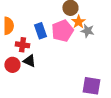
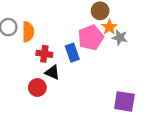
blue rectangle: (40, 31) -> (72, 53), moved
red circle: (12, 65) -> (37, 87), moved

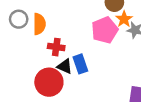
blue rectangle: (72, 53) -> (80, 64), moved
red circle: (37, 87) -> (49, 82), size x1.5

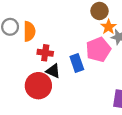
pink pentagon: (105, 30) -> (98, 49), moved
blue rectangle: (80, 64) -> (77, 63), moved

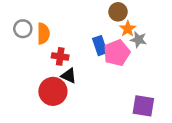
blue rectangle: (77, 63) -> (100, 46), moved

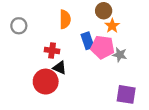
orange semicircle: (43, 34) -> (65, 19), moved
gray star: (138, 40) -> (120, 55), moved
pink pentagon: (117, 53) -> (103, 47), turned 30

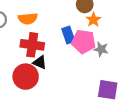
orange semicircle: (65, 19) -> (28, 19), moved, turned 84
red cross: (52, 50) -> (32, 45), size x1.5

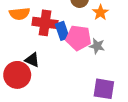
orange star: (93, 20) -> (100, 12), moved
red cross: (32, 45) -> (45, 23), moved

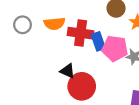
red circle: (17, 75) -> (82, 86), moved

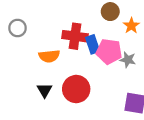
orange semicircle: (54, 24) -> (49, 56), moved
black triangle: (67, 71) -> (45, 90), moved, turned 35

